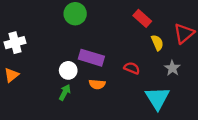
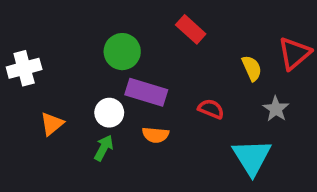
green circle: (75, 14) -> (122, 52), moved
red rectangle: (142, 18) -> (191, 29), moved
orange triangle: (12, 75) -> (52, 124), moved

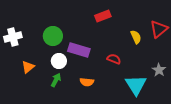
red rectangle: (191, 29) -> (103, 16), turned -63
green circle: (122, 52) -> (53, 36), moved
gray star: (276, 109) -> (159, 70), moved
orange semicircle: (156, 135) -> (87, 82), moved

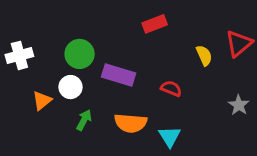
white circle: (59, 61) -> (71, 87), moved
orange semicircle: (87, 82) -> (131, 123), size x1.5
cyan triangle: (136, 85) -> (170, 137), moved, size x0.7

